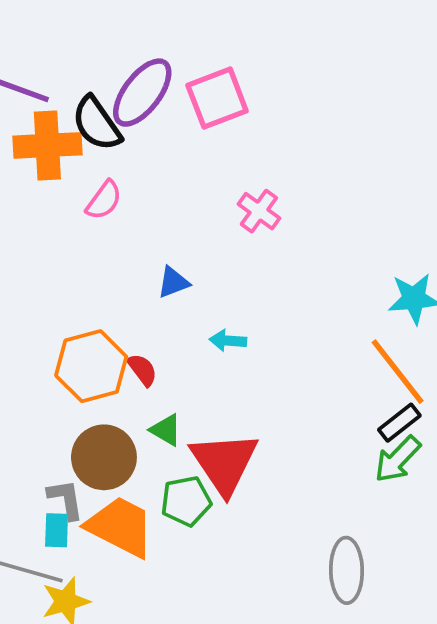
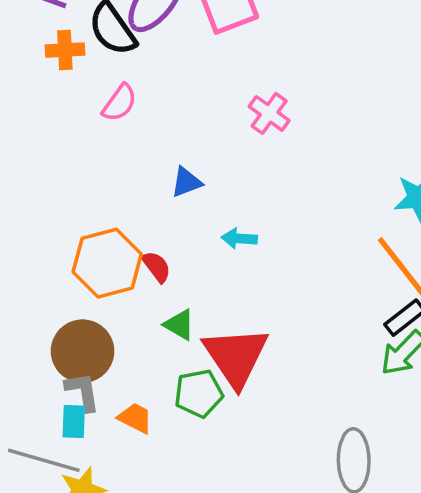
orange cross: (47, 145) -> (65, 50), size x0.6
brown circle: (104, 457) -> (83, 351), moved
orange trapezoid: (120, 527) -> (135, 418), size x0.5

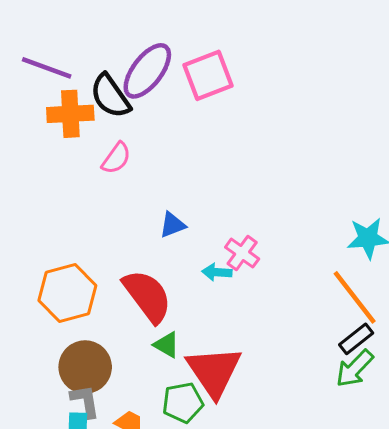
orange cross: (65, 50) -> (70, 114), size x1.4
pink cross: (269, 113) -> (242, 253), moved
orange hexagon: (107, 263) -> (67, 293), moved
red semicircle: (156, 267) -> (147, 296), size x2.0

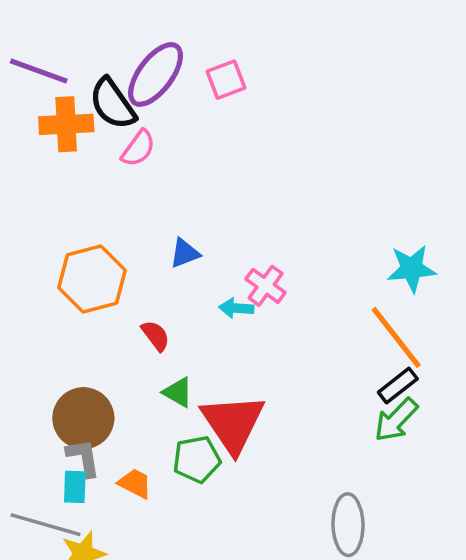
pink square: (208, 75) -> (226, 80), size x0.7
pink semicircle: (116, 158) -> (138, 148), moved
orange hexagon: (67, 293) -> (92, 279), moved
red semicircle: (147, 296) -> (156, 336), size x0.5

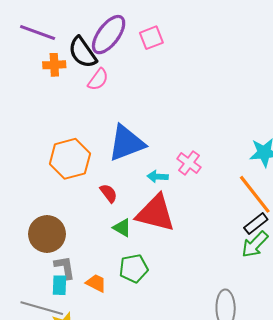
orange cross: (66, 124) -> (54, 65), size x0.7
blue triangle: (185, 253) -> (126, 143), size x2.0
pink cross: (266, 286) -> (189, 163), moved
brown circle: (83, 418) -> (47, 234), moved
red triangle: (233, 423) -> (156, 213), moved, turned -42

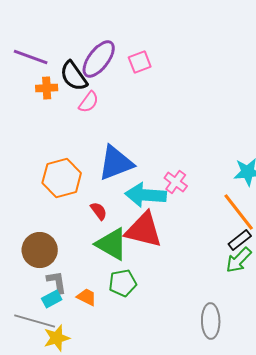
cyan arrow: (158, 177) -> (146, 195), size x2.0
green triangle: (122, 228) -> (112, 244), size x1.8
cyan rectangle: (60, 285) -> (52, 299), turned 60

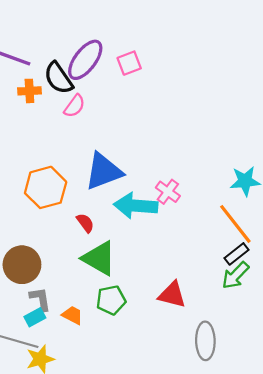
red triangle: (144, 230) -> (172, 295), moved, size x0.7

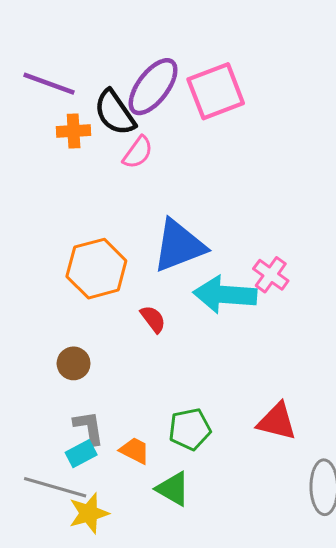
pink square: (129, 63) -> (216, 91), size x1.6
green triangle: (99, 258) -> (173, 489), moved, size x0.7
brown circle: (22, 265) -> (74, 363), moved, size x0.6

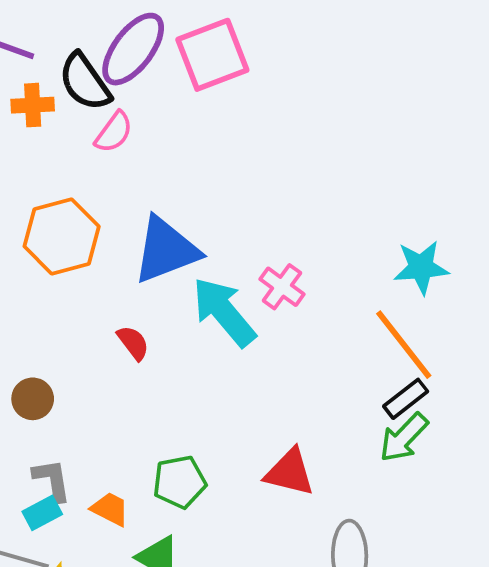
orange hexagon: (96, 269) -> (62, 236), moved
cyan arrow: (225, 295) -> (224, 312), turned 46

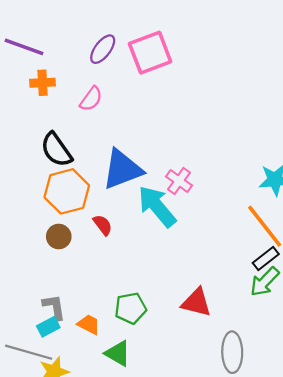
purple ellipse: (133, 49) -> (103, 49), size x0.7
black semicircle: (85, 82) -> (56, 150), moved
orange hexagon: (62, 236) -> (67, 191), moved
pink cross: (282, 287) -> (179, 181), moved
brown circle: (33, 399) -> (59, 237), moved

